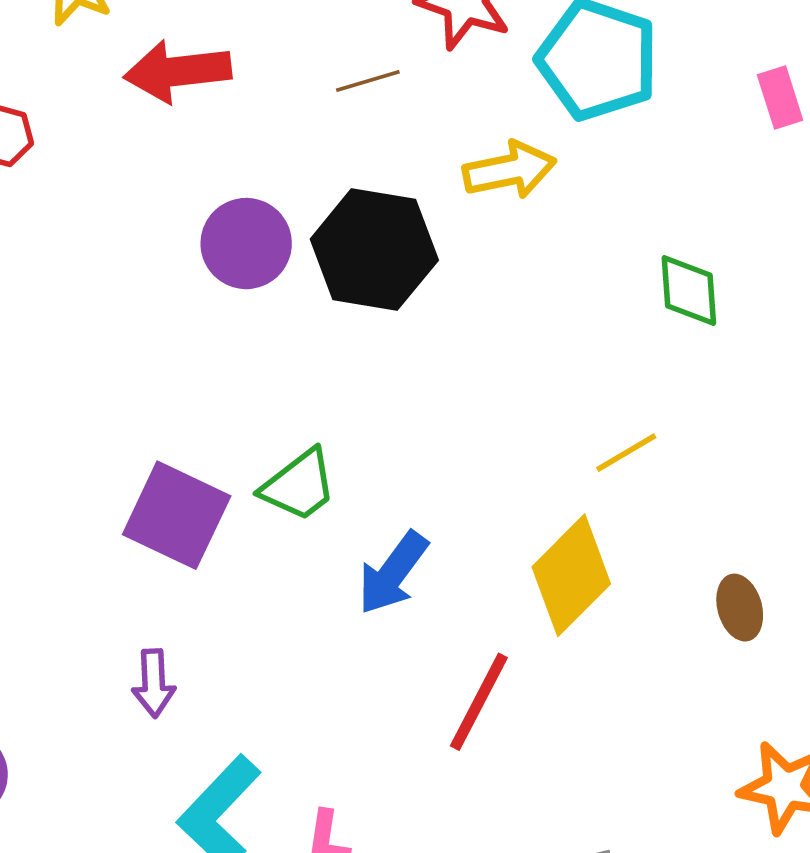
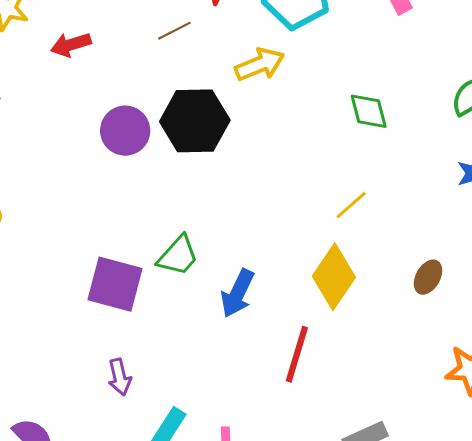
red arrow: (178, 71) -> (71, 45), size x0.7
brown ellipse: (740, 608) -> (428, 277), turned 56

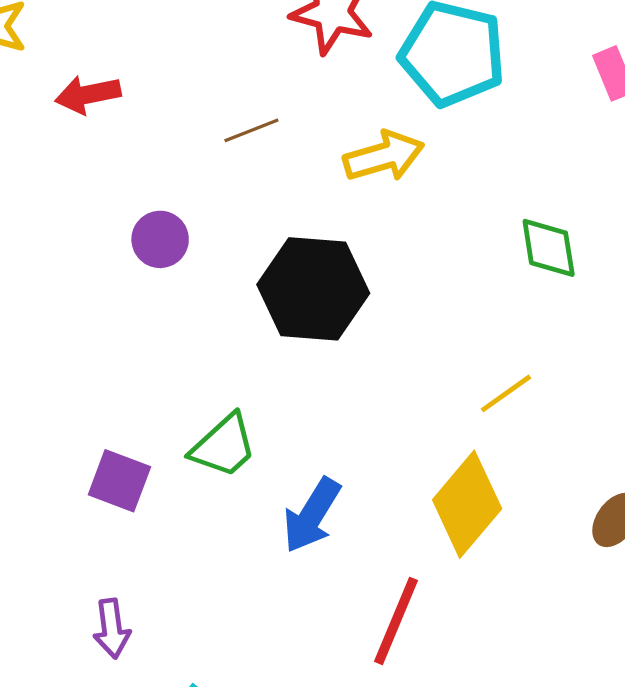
brown line: (174, 31) -> (251, 130), moved
black hexagon: (195, 121) -> (313, 289), moved
purple circle: (125, 131) -> (160, 239), size x0.7
purple square: (115, 284) -> (119, 481), size x0.7

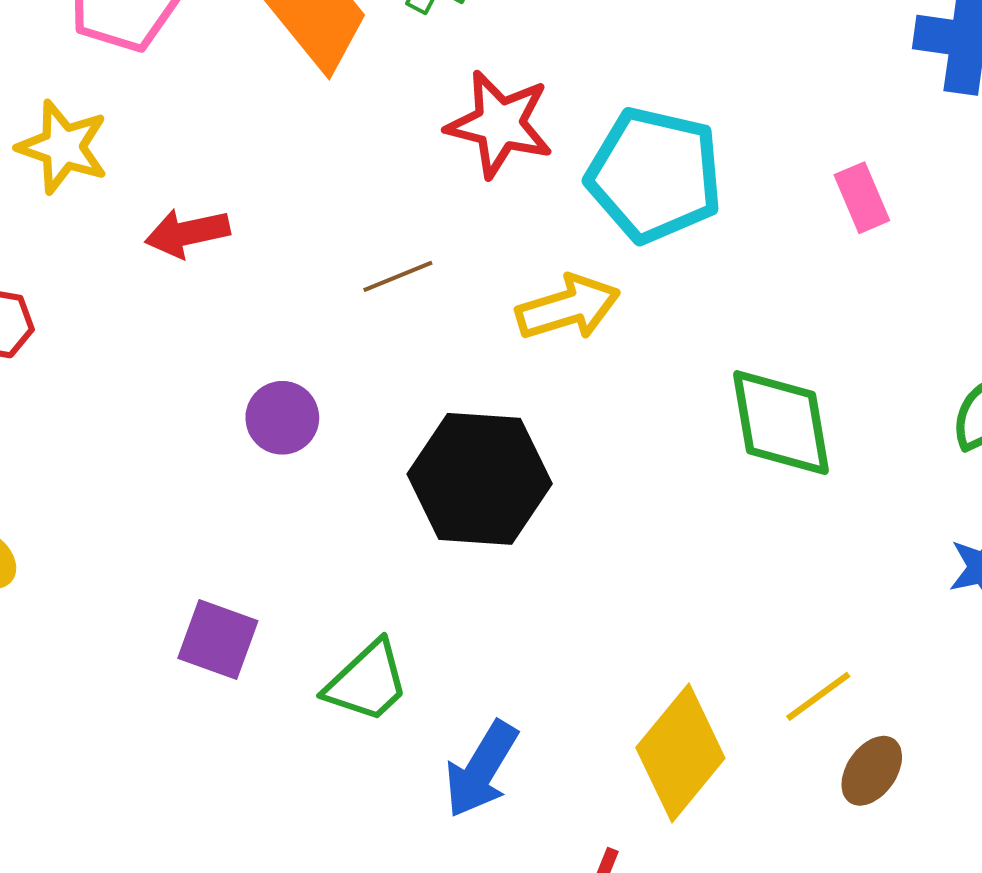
green diamond: (549, 248) -> (781, 423), size x1.4
yellow line: (506, 393) -> (818, 696), moved
purple square: (119, 481) -> (218, 639), moved

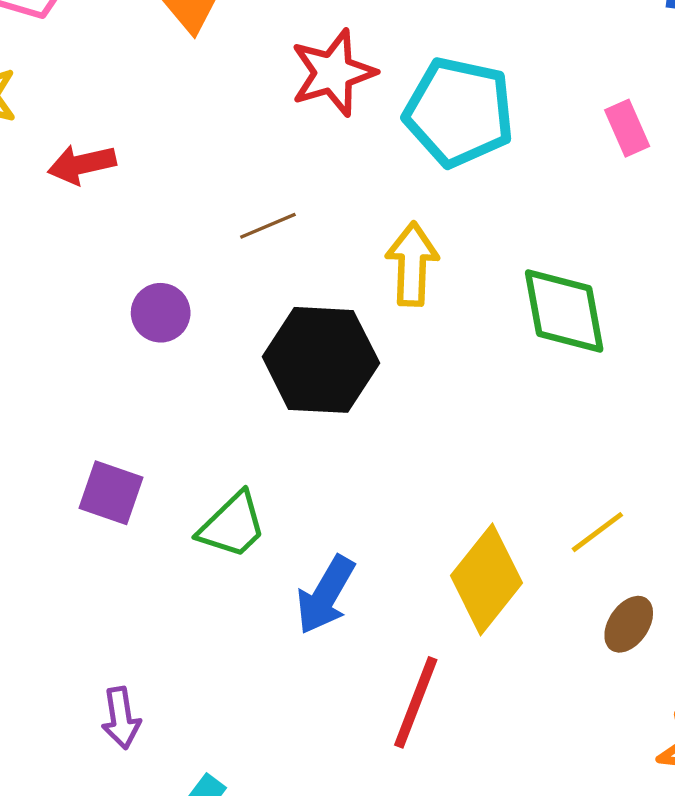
red star: (500, 124) -> (333, 73), turned -30
brown line: (398, 276) -> (268, 226), moved
yellow arrow: (568, 308) -> (412, 264), moved, turned -70
brown ellipse: (872, 771) -> (629, 624), moved

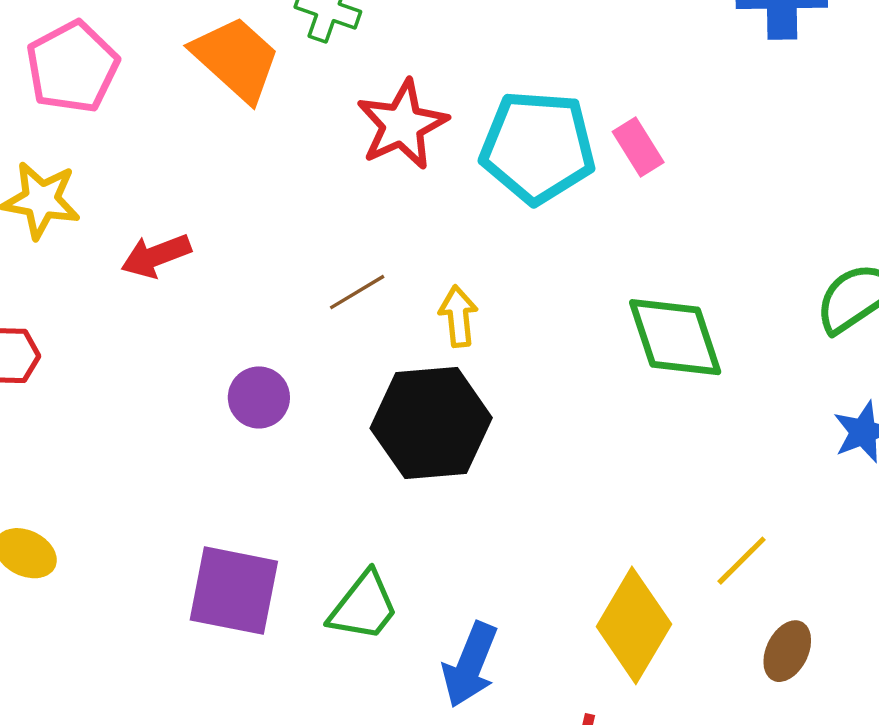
pink rectangle: (627, 128) -> (638, 147), moved
yellow arrow: (412, 264) -> (458, 316), moved, size x0.7
purple square: (111, 493) -> (234, 591), size x1.4

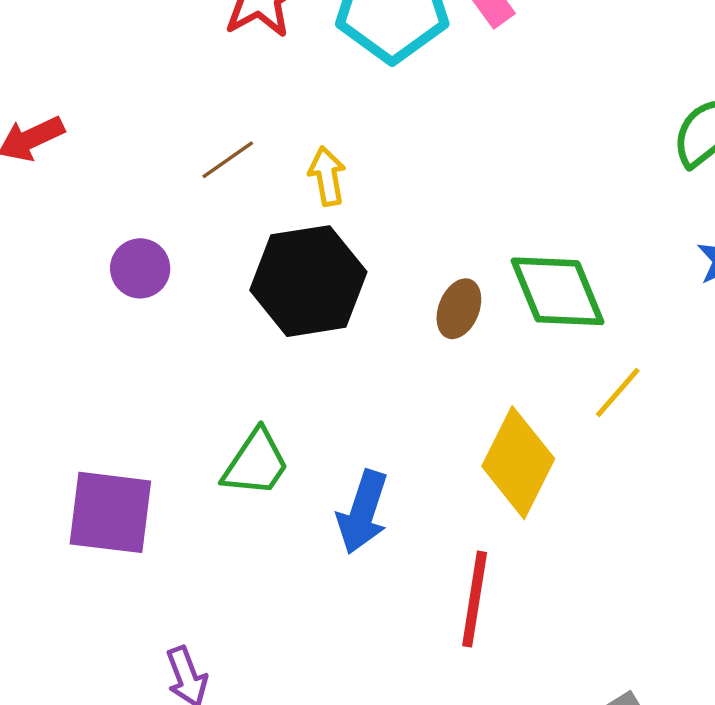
green diamond: (675, 337) -> (557, 291), moved
purple square: (234, 591) -> (110, 512), moved
brown ellipse: (787, 651) -> (459, 309), moved

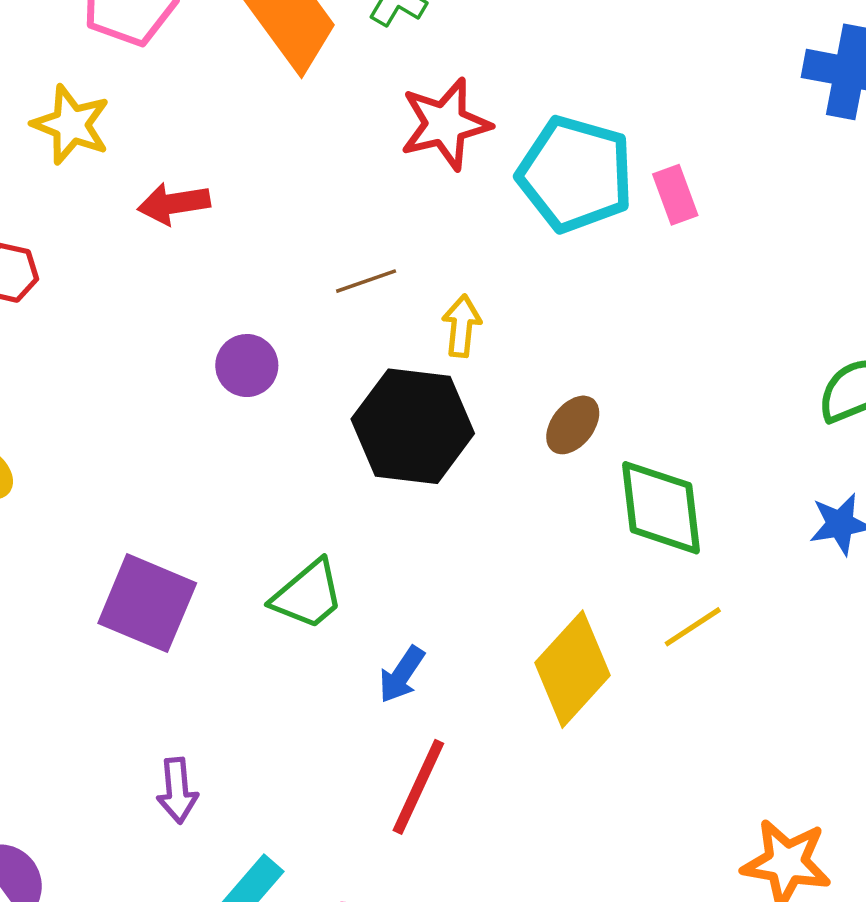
brown ellipse: (459, 309) -> (573, 425), moved
blue arrow: (363, 512) -> (402, 675), size x0.7
red line: (475, 599) -> (418, 787), moved

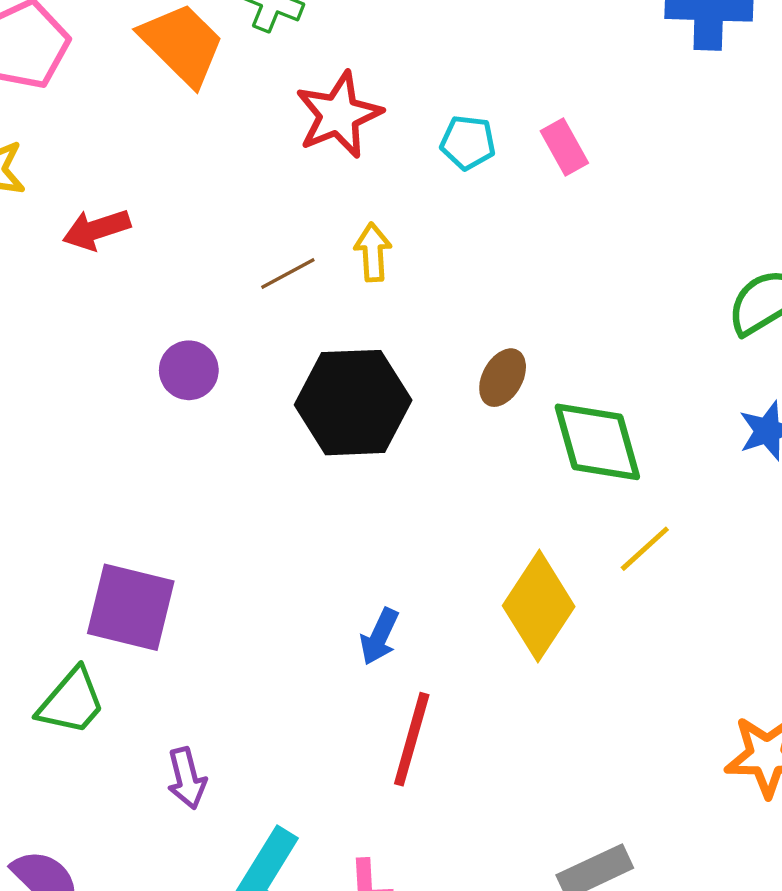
cyan pentagon: (575, 174) -> (468, 142), size x0.5
yellow arrow: (462, 326) -> (373, 252), moved
green trapezoid: (308, 595) -> (71, 702), moved

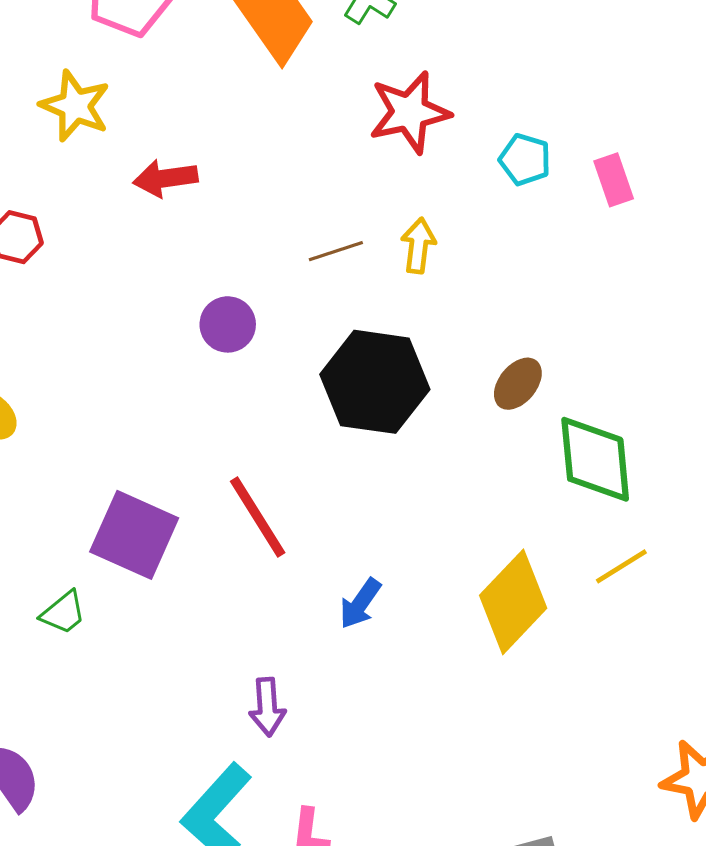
green trapezoid: (71, 702) -> (63, 613), size x0.7
red line: (412, 739) -> (258, 517), moved, turned -58
purple arrow: (187, 778) -> (267, 707), moved

